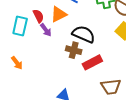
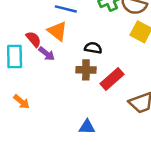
orange triangle: (59, 14) -> (57, 31), turned -42
black semicircle: (84, 34) -> (93, 48), size x0.6

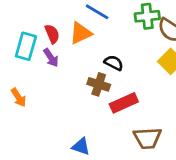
orange triangle: (57, 31) -> (81, 33), turned 40
purple arrow: (47, 54) -> (51, 58), moved

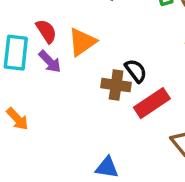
orange triangle: (81, 33) -> (82, 42), moved
black semicircle: (114, 63) -> (136, 71), moved, turned 36

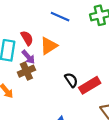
black semicircle: (136, 71) -> (71, 80), moved
brown cross: (116, 85) -> (26, 71), moved, turned -35

